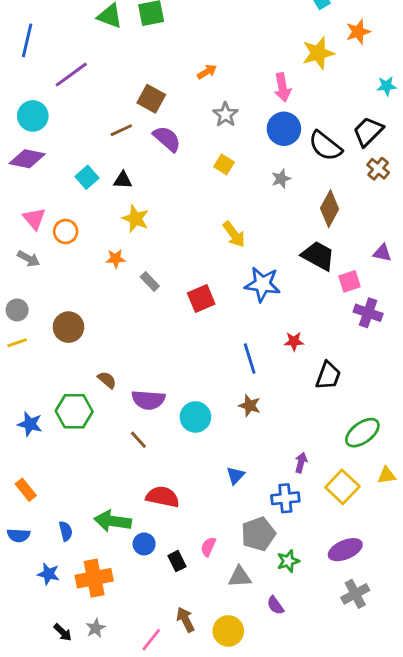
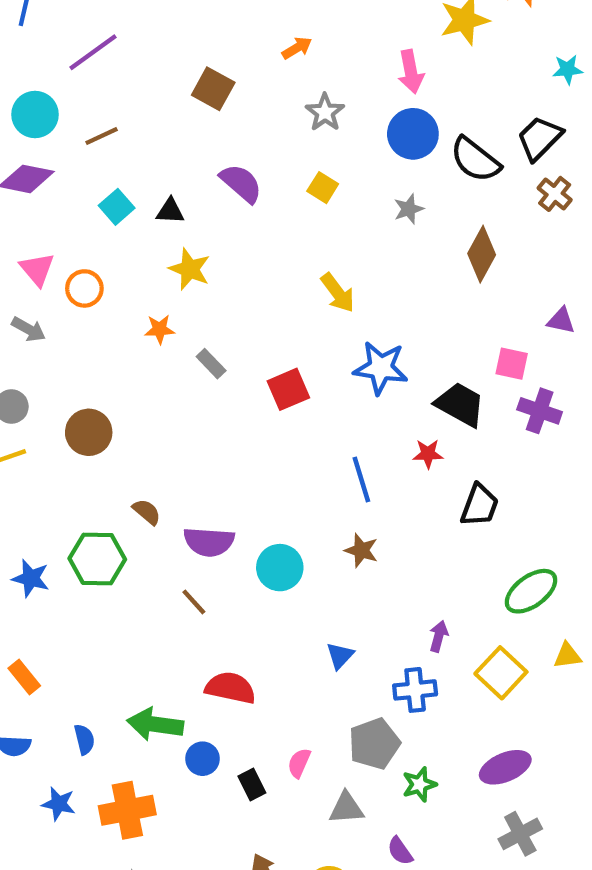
brown line: (121, 130) -> (102, 136), moved
purple semicircle: (167, 139) -> (241, 183), moved
black trapezoid: (318, 256) -> (460, 404), moved
pink square: (350, 281) -> (512, 364), turned 30

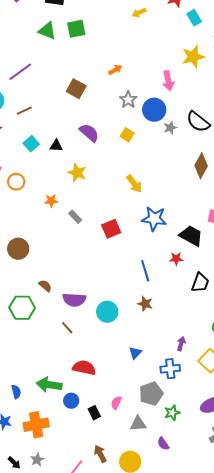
blue circle: (413, 134) -> (154, 110), moved
gray star: (409, 209) -> (170, 128), moved
yellow star: (190, 269) -> (77, 173), moved

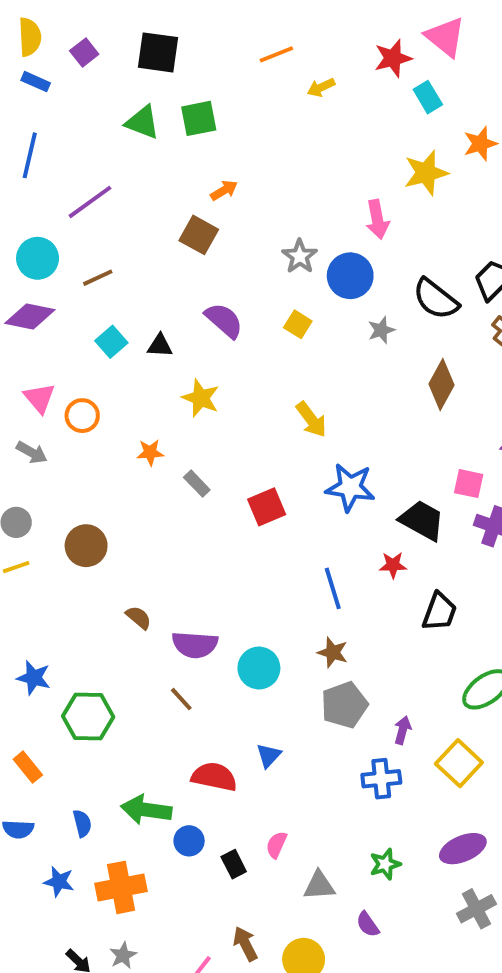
orange arrow: (115, 70) -> (224, 190), moved
gray star: (170, 128) -> (381, 330), moved
green hexagon: (22, 308) -> (88, 717), moved
blue triangle: (135, 353) -> (269, 755), moved
gray pentagon: (151, 394) -> (344, 705), moved

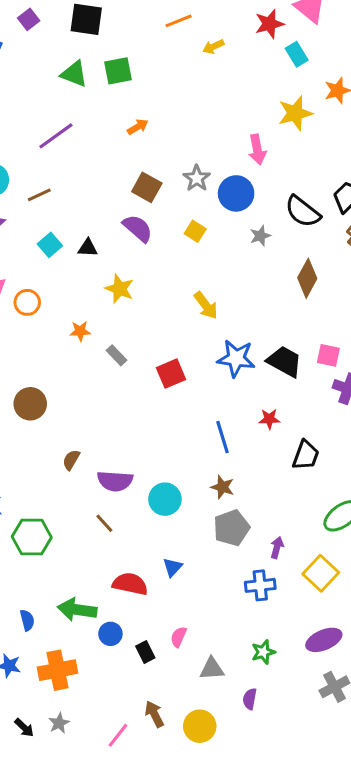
purple line: (90, 202) -> (56, 136), moved
brown square: (199, 235) -> (147, 187), moved
black trapezoid: (422, 520) -> (285, 361), moved
brown semicircle: (139, 618) -> (71, 460), turned -100
purple semicircle: (368, 924) -> (250, 699), turned 45

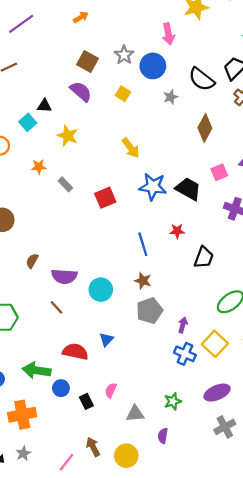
cyan square: (50, 245) -> (28, 122), moved
pink square: (328, 355) -> (219, 172), moved, turned -35
blue cross: (260, 585) -> (185, 354), moved, turned 30

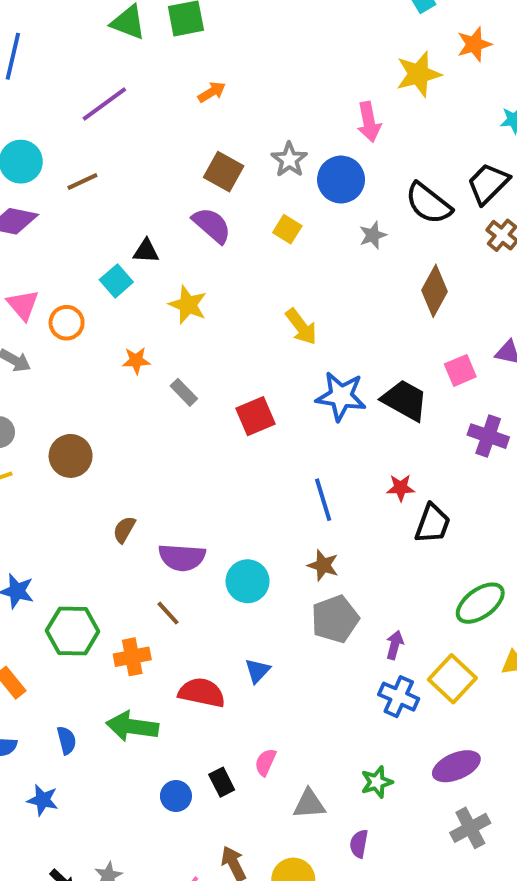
red star: (177, 231) -> (401, 488), moved
blue circle: (61, 388) -> (176, 796), moved
orange cross: (22, 415) -> (132, 657), moved, size x0.7

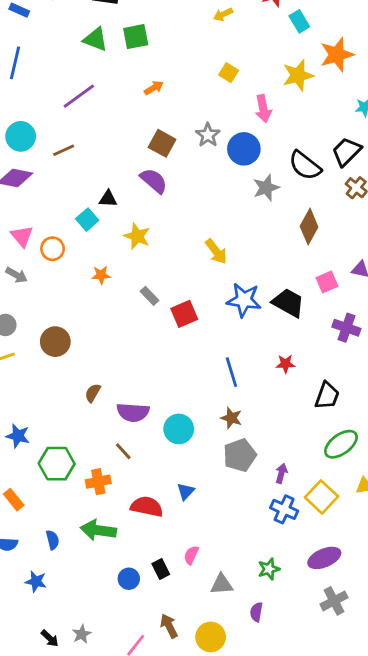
orange star: (474, 44) -> (337, 55), size x1.4
yellow square: (287, 229) -> (229, 73), moved
gray star: (373, 235) -> (266, 188), size x1.4
gray rectangle: (184, 392) -> (150, 296), moved
black trapezoid: (432, 524) -> (327, 396), moved

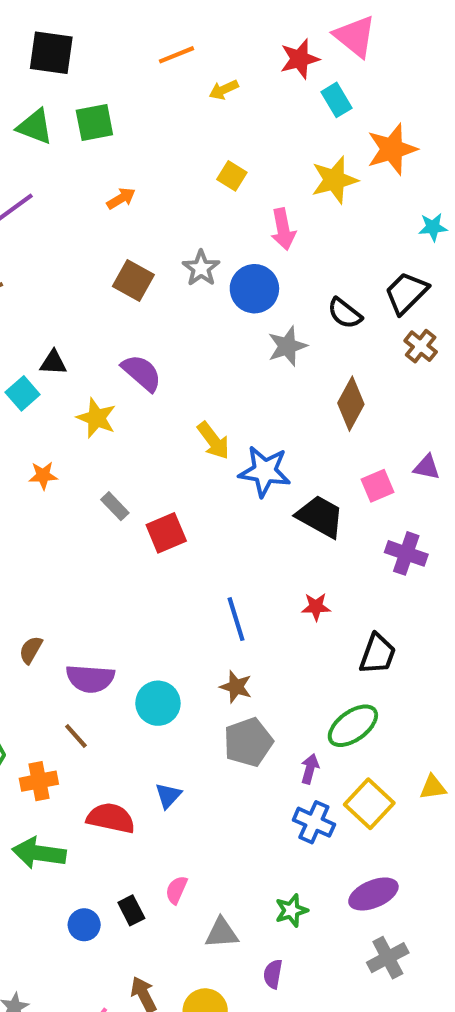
black semicircle: (305, 166) -> (345, 313), size x0.7
purple semicircle: (154, 181) -> (142, 373), moved
blue star: (244, 300) -> (265, 471), moved
green ellipse: (341, 444) -> (353, 726), moved

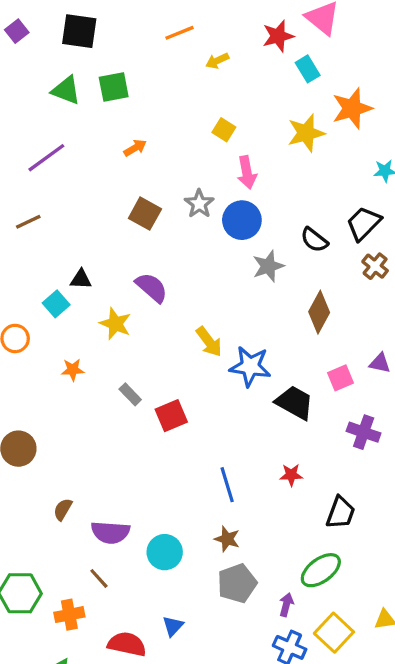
pink arrow: (283, 229) -> (247, 172), moved

